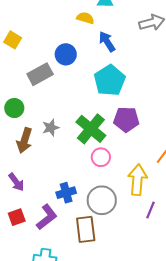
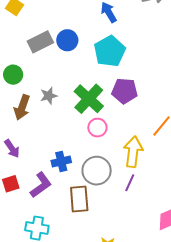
blue circle: (66, 54) -> (67, 40), moved
purple line: (151, 210) -> (130, 183), moved

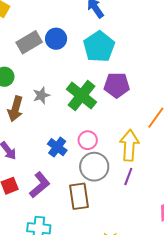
pink circle: (97, 128) -> (88, 140), moved
blue cross: (61, 161) -> (57, 147), moved, turned -36

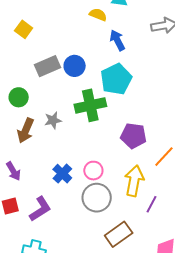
purple pentagon: (117, 85) -> (133, 136), moved
green cross: (81, 96) -> (90, 105), moved, turned 32
purple line: (128, 177) -> (151, 204), moved
brown rectangle: (79, 196) -> (119, 234), moved, turned 56

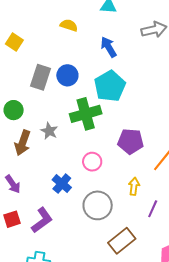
yellow semicircle: (98, 15) -> (69, 25), moved
gray rectangle: (48, 66) -> (40, 77), turned -45
gray star: (53, 120) -> (49, 131), turned -30
pink circle: (93, 171) -> (92, 162), moved
yellow arrow: (134, 181) -> (134, 186), size x0.6

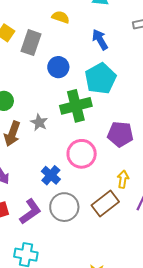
gray rectangle: (40, 77) -> (31, 43), moved
pink circle: (92, 162) -> (82, 154), size x1.5
gray circle: (98, 205) -> (64, 207), moved
brown rectangle: (122, 241) -> (105, 203), moved

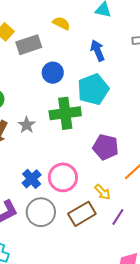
gray rectangle: (31, 43) -> (29, 45), turned 45
pink circle: (82, 154) -> (63, 177), moved
yellow arrow: (123, 179) -> (103, 192), turned 120

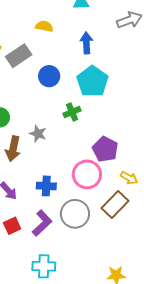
blue arrow: (98, 51) -> (86, 43), turned 35
green cross: (65, 113) -> (72, 112), size x0.6
purple pentagon: (106, 147) -> (105, 149), moved, turned 30
blue cross: (32, 179) -> (46, 186), moved, turned -30

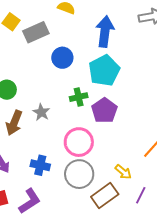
blue arrow: (86, 43) -> (105, 32), size x1.4
purple pentagon: (105, 149) -> (104, 111), moved
pink circle: (87, 174) -> (79, 142), moved
gray circle: (75, 214) -> (79, 174), moved

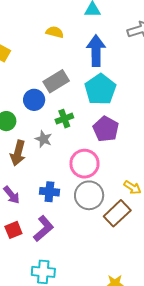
gray rectangle: (36, 32) -> (56, 81), moved
blue circle: (62, 58) -> (34, 100), moved
green cross: (79, 97) -> (64, 119), moved

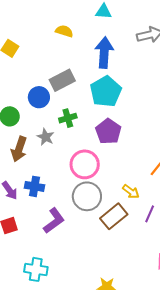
blue cross: (49, 192) -> (35, 186), moved
purple L-shape: (43, 229) -> (54, 221), moved

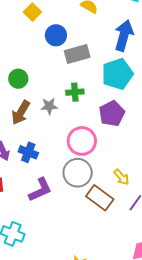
blue circle: (39, 97) -> (56, 35), moved
gray star: (46, 137) -> (49, 106), turned 30
brown rectangle: (114, 216) -> (100, 198), turned 64

